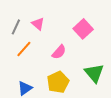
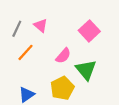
green triangle: (94, 73) -> (86, 70), moved

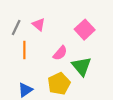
orange line: (25, 52) -> (24, 50), turned -42

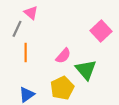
pink triangle: (39, 24) -> (31, 13), moved
pink square: (85, 30) -> (101, 31), moved

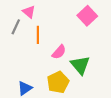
pink square: (101, 31) -> (87, 16), moved
orange line: (26, 52) -> (38, 35), moved

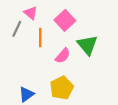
pink square: (87, 16) -> (65, 20), moved
green triangle: (80, 65) -> (87, 45), moved

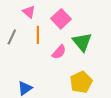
gray line: (17, 29) -> (12, 37), moved
yellow pentagon: (62, 88) -> (81, 82), moved

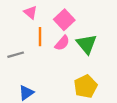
gray line: (12, 37) -> (16, 55), moved, turned 49
pink semicircle: (59, 52) -> (62, 43), moved

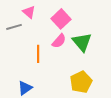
orange line: (40, 37) -> (38, 54), moved
gray line: (16, 55) -> (14, 27), moved

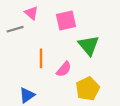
pink square: (61, 19) -> (66, 21), turned 30
pink semicircle: (59, 41) -> (64, 69), moved

